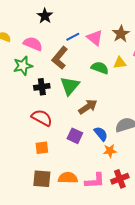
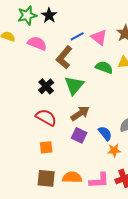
green star: (23, 66) -> (27, 15), moved
black cross: (42, 87) -> (46, 86), turned -35
brown arrow: (88, 107) -> (80, 113), moved

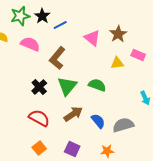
blue line: (77, 36) -> (60, 25), moved
green semicircle: (104, 67) -> (97, 85), moved
blue semicircle: (105, 133) -> (98, 121), moved
purple square: (79, 135) -> (72, 149), moved
orange square: (46, 147) -> (39, 148), turned -32

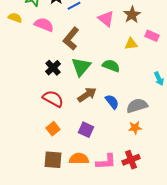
orange star: (107, 151) -> (135, 128), moved

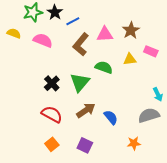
pink triangle: (106, 19) -> (105, 34), turned -42
brown L-shape: (71, 39) -> (81, 44), moved
green semicircle: (111, 66) -> (104, 67), moved
gray semicircle: (137, 106) -> (149, 115), moved

